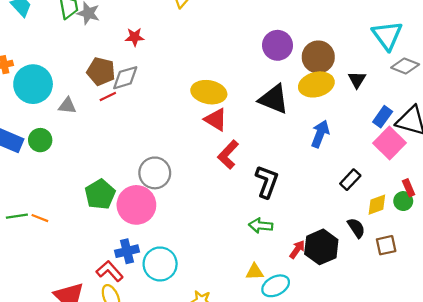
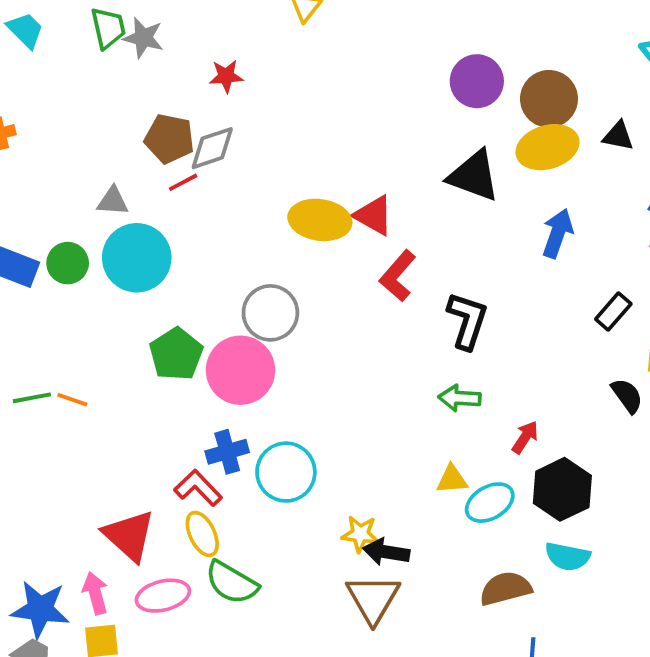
black triangle: (357, 80) -> (618, 136), turned -48
cyan circle: (33, 84) -> (137, 258), moved
yellow ellipse: (209, 92) -> (320, 220), moved
black hexagon: (321, 247) -> (562, 489), moved

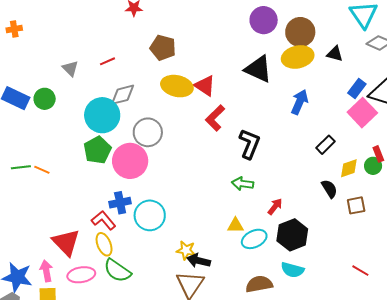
brown pentagon: (169, 139) -> (163, 48), moved
gray diamond: (212, 148) -> (123, 95), moved
gray triangle: (113, 201) -> (70, 68), turned 36
cyan circle: (137, 258) -> (102, 115), moved

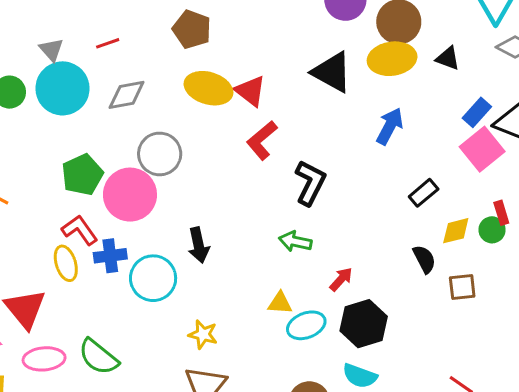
cyan circle: (102, 115) -> (62, 88), moved
red L-shape: (104, 220) -> (80, 230), moved
yellow ellipse: (104, 244) -> (66, 263), moved
black arrow: (199, 261) -> (199, 245), moved, turned -120

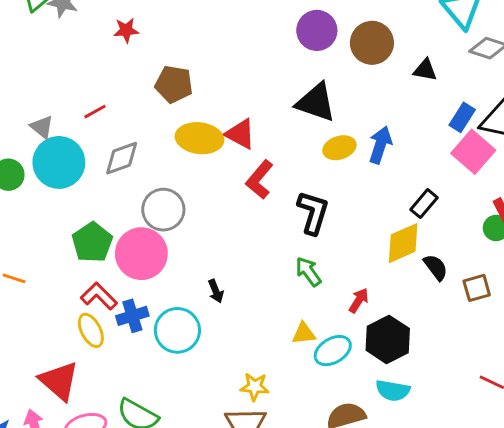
yellow ellipse: (392, 59) -> (339, 148), moved, size x0.7
yellow diamond: (456, 231) -> (403, 243), moved, size x1.4
green arrow: (295, 241) -> (308, 272), turned 52
black arrow: (199, 245) -> (216, 291), size x0.7
yellow star: (203, 334) -> (255, 387), moved

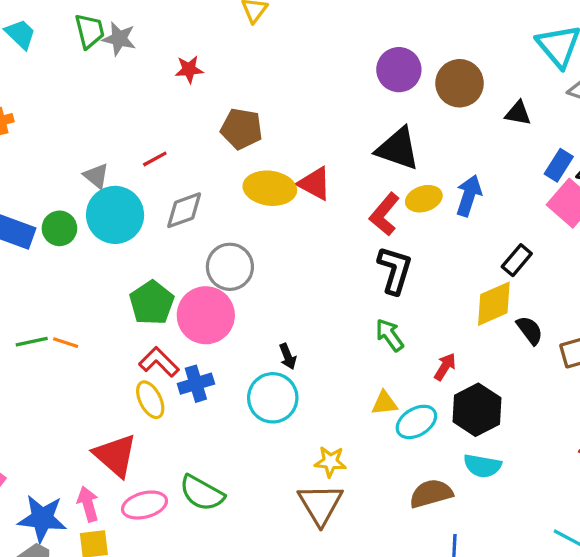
red L-shape: (260, 180) -> (385, 214), moved
cyan circle: (177, 330) -> (273, 398), moved

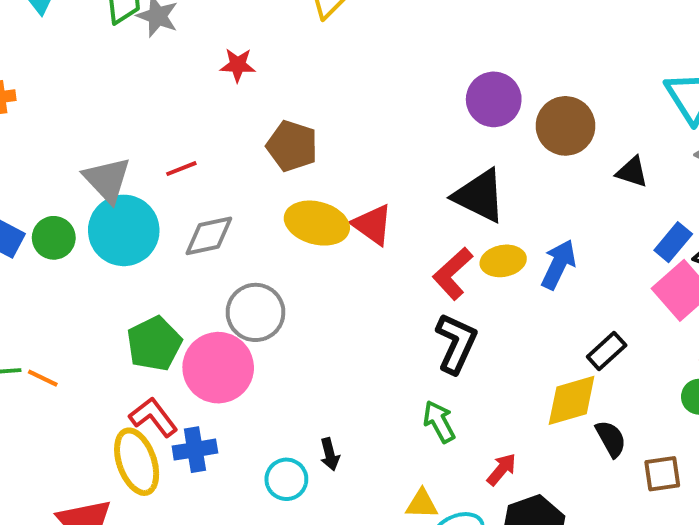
gray triangle: (96, 176) -> (107, 180), size x1.5
black arrow: (288, 356) -> (330, 454), moved
cyan circle: (273, 398) -> (286, 479), size x0.7
yellow ellipse: (150, 400) -> (137, 462), size x1.4

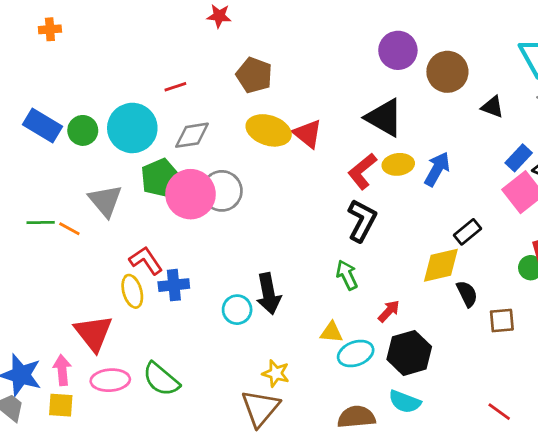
gray triangle: (107, 180) -> (105, 201), moved
green pentagon: (154, 344) -> (160, 178), moved
pink circle: (218, 368) -> (190, 194), moved
black arrow: (330, 454) -> (269, 294), size x1.8
yellow ellipse: (137, 462) -> (132, 291), size x0.7

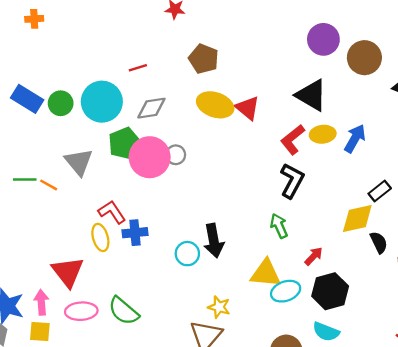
gray circle: (222, 191) -> (176, 155), size x0.6
yellow triangle: (331, 332) -> (266, 273), size x1.6

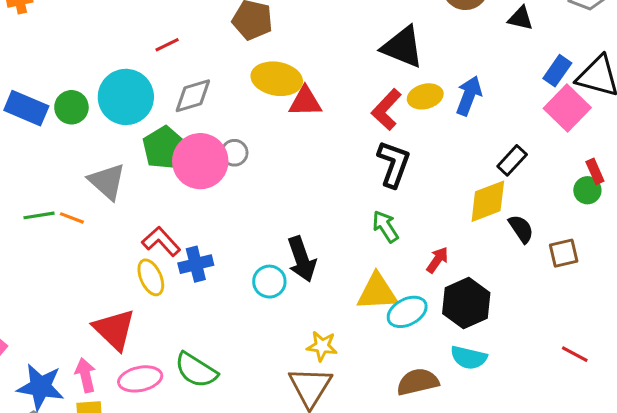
red triangle: (248, 108) -> (305, 102), moved, turned -32

